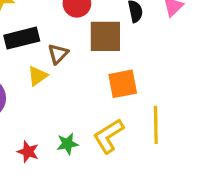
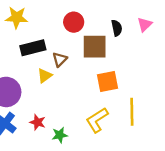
green star: (67, 144) -> (60, 135), moved
red star: (28, 152) -> (38, 122), moved

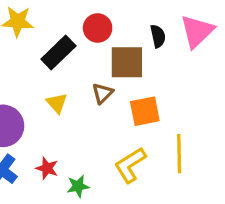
pink triangle: (145, 24) -> (197, 31), size x1.6
black rectangle: (33, 48) -> (58, 52), moved, turned -30
brown triangle: (60, 59) -> (102, 93), moved
yellow triangle: (45, 76) -> (57, 103), turned -35

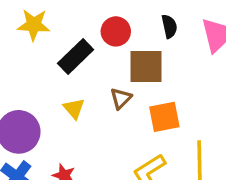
black semicircle: (158, 36) -> (169, 26), moved

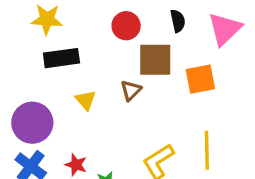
black rectangle: (76, 57) -> (61, 58), moved, turned 36
orange square: (164, 117) -> (200, 79), moved

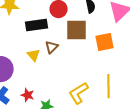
black rectangle: (61, 58) -> (37, 25), moved
brown triangle: (131, 90) -> (52, 47), moved

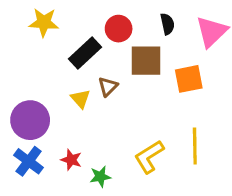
black rectangle: (37, 25) -> (85, 53), turned -35

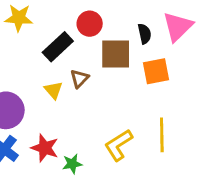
black semicircle: (167, 24) -> (144, 34), moved
red star: (71, 160) -> (45, 148), size x1.4

